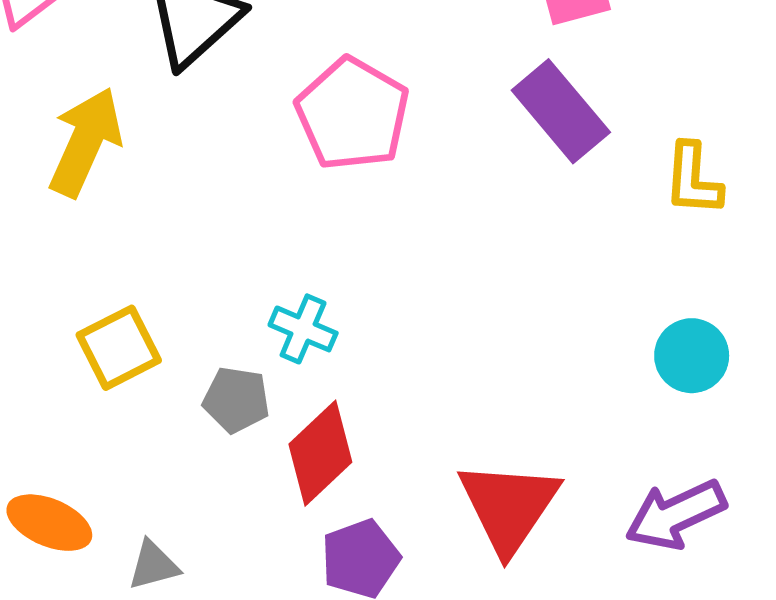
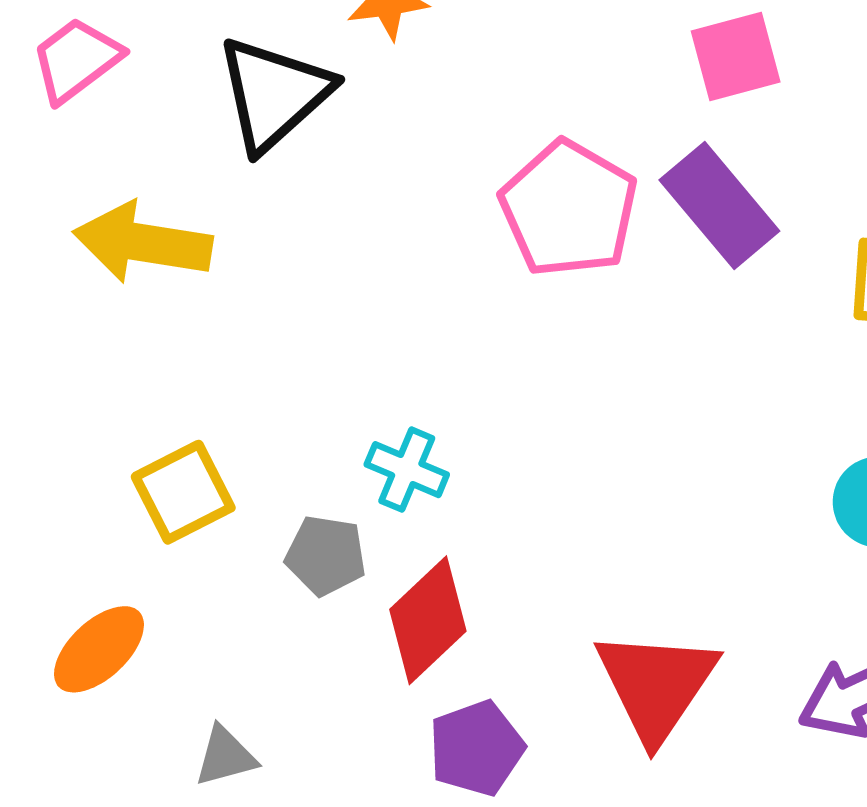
pink pentagon: (352, 114) -> (569, 209), moved
yellow arrow: (85, 142) -> (143, 243), turned -105
orange ellipse: (49, 523) -> (99, 649), moved, turned -66

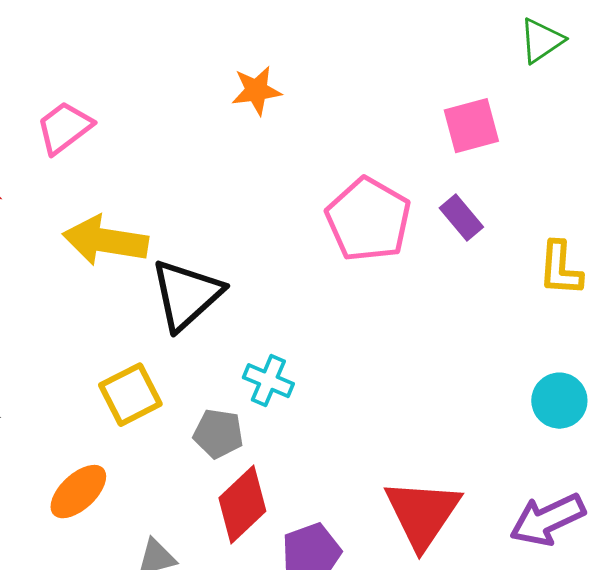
black triangle: (274, 94) -> (186, 295), moved
purple rectangle: (719, 205) -> (461, 218), size x0.6
red diamond: (428, 620) -> (242, 505), moved

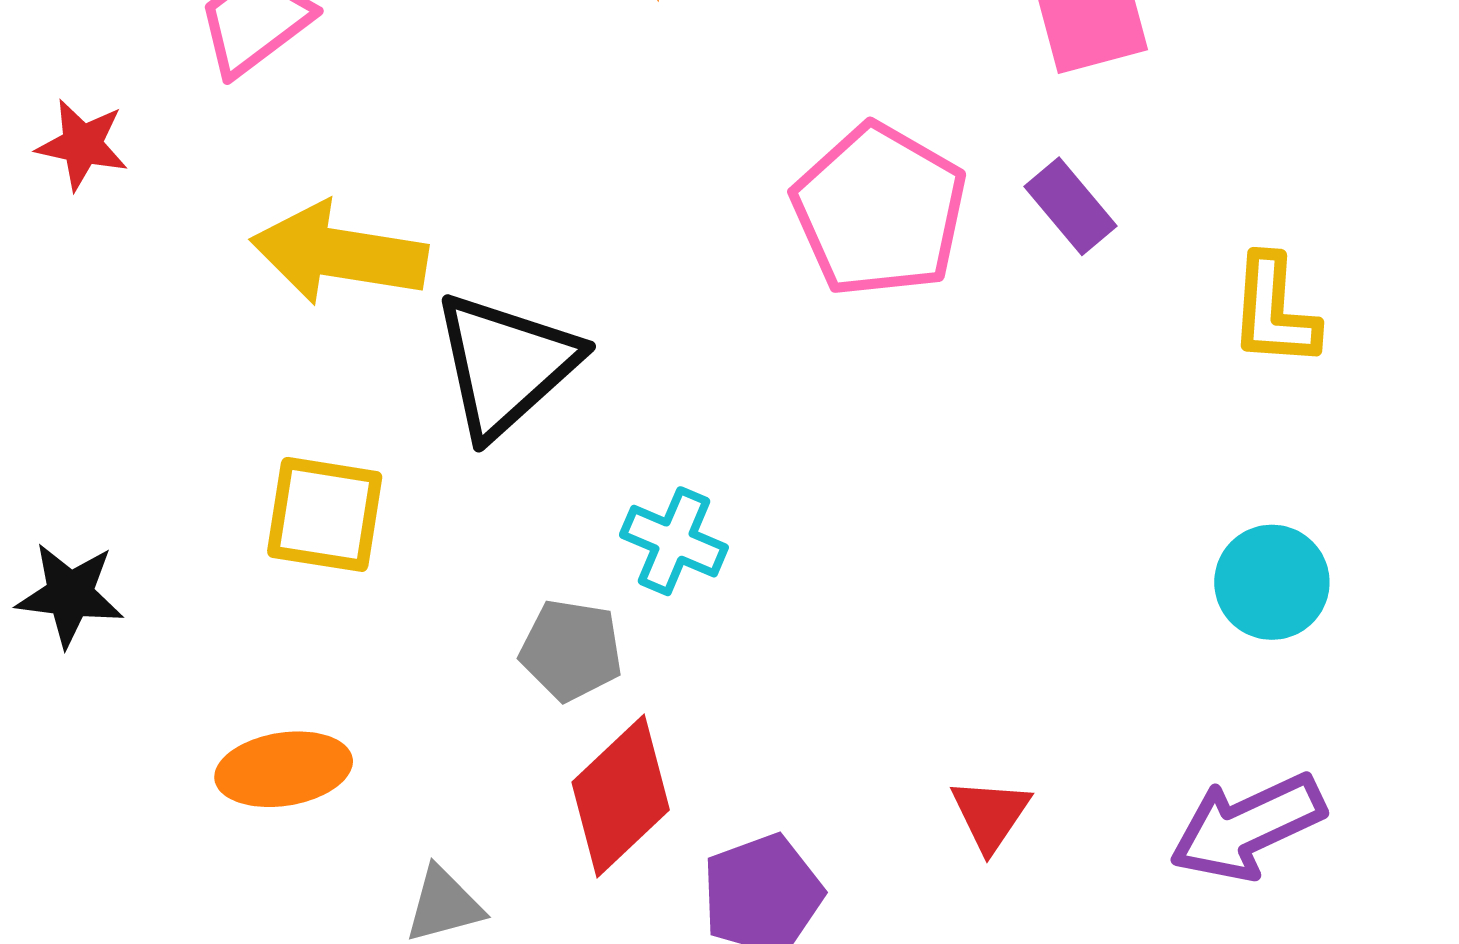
yellow square: (130, 395) -> (325, 514), moved, turned 36
orange ellipse: (78, 492) -> (284, 769), turned 34
red triangle: (422, 514) -> (990, 814), size x0.5

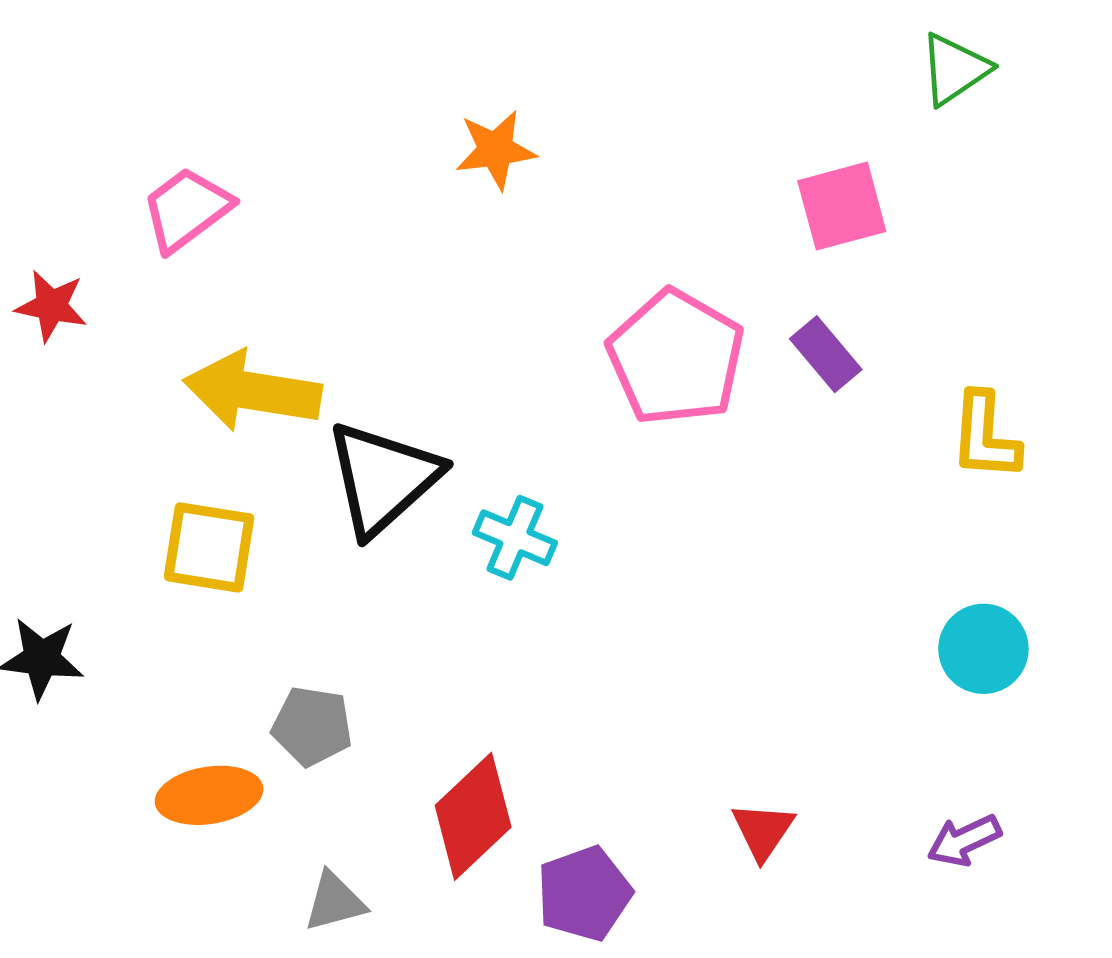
yellow square: (325, 514) -> (209, 547), moved
cyan cross: (674, 541) -> (515, 538), moved
gray pentagon: (571, 650) -> (312, 726), moved
purple arrow: (1247, 827) -> (964, 840), size x0.6

